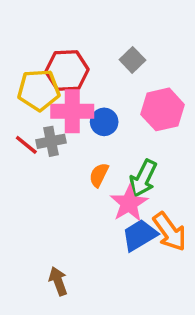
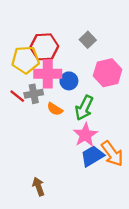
orange semicircle: (99, 175) -> (55, 109), moved, turned -84
green arrow: (143, 179) -> (84, 108), moved

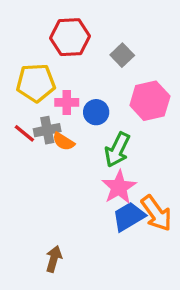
red hexagon: (44, 47) -> (70, 37), moved
pink cross: (48, 74) -> (67, 102), size x0.6
orange semicircle: (55, 109) -> (63, 142), moved
brown arrow: (38, 186) -> (54, 259), turned 36

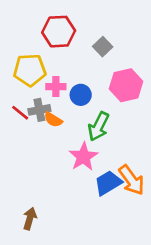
pink star: (119, 187) -> (83, 157), moved
brown arrow: (54, 259) -> (30, 219), moved

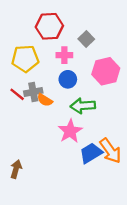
pink cross: (56, 87) -> (64, 55), moved
green arrow: (99, 126) -> (83, 106), turned 60
brown arrow: (30, 219) -> (16, 169), moved

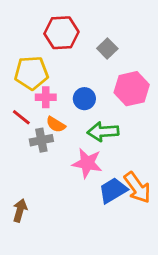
pink cross: (64, 55) -> (46, 97), moved
gray cross: (33, 92) -> (41, 140), moved
pink star: (70, 131) -> (87, 163), turned -30

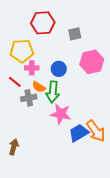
gray square: (107, 49) -> (75, 34), turned 32
green arrow: (103, 132) -> (53, 92), moved, turned -80

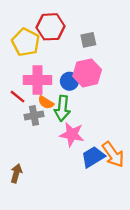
yellow pentagon: (22, 51) -> (26, 42), moved, turned 30
pink hexagon: (92, 62) -> (87, 73), moved
pink cross: (32, 68) -> (38, 80), size x1.6

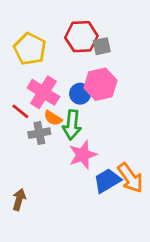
red hexagon: (51, 27) -> (81, 37), moved
pink cross: (38, 80) -> (43, 92), turned 32
pink star: (72, 134) -> (83, 155), turned -30

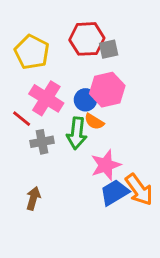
orange semicircle: (53, 118) -> (94, 122), moved
pink star: (83, 155) -> (106, 165), moved
brown arrow: (19, 200) -> (33, 198), moved

